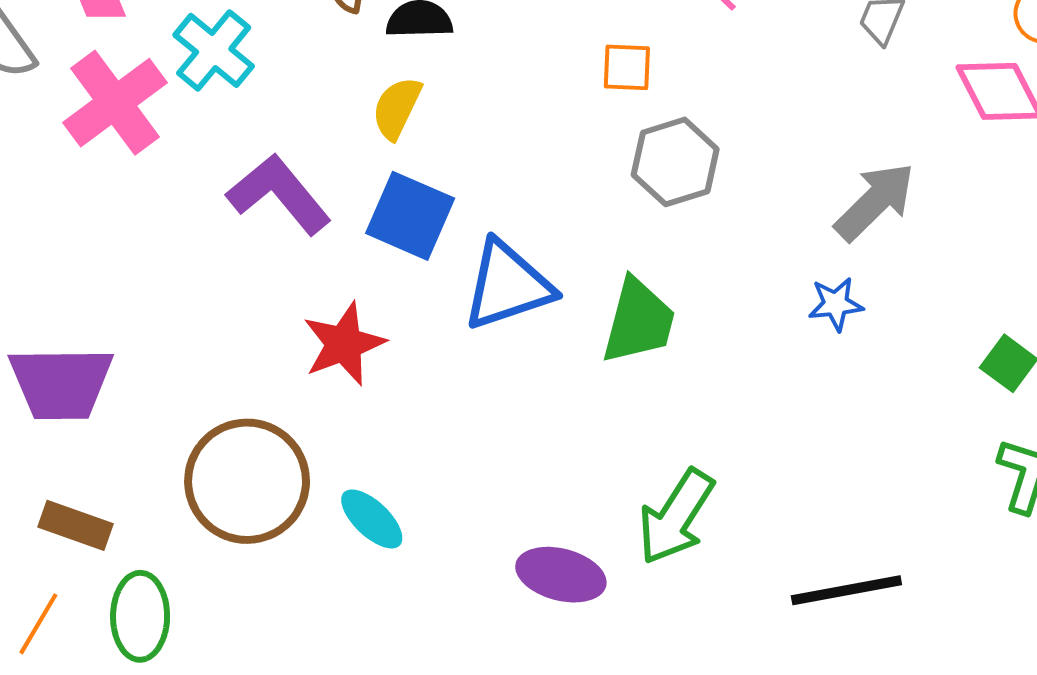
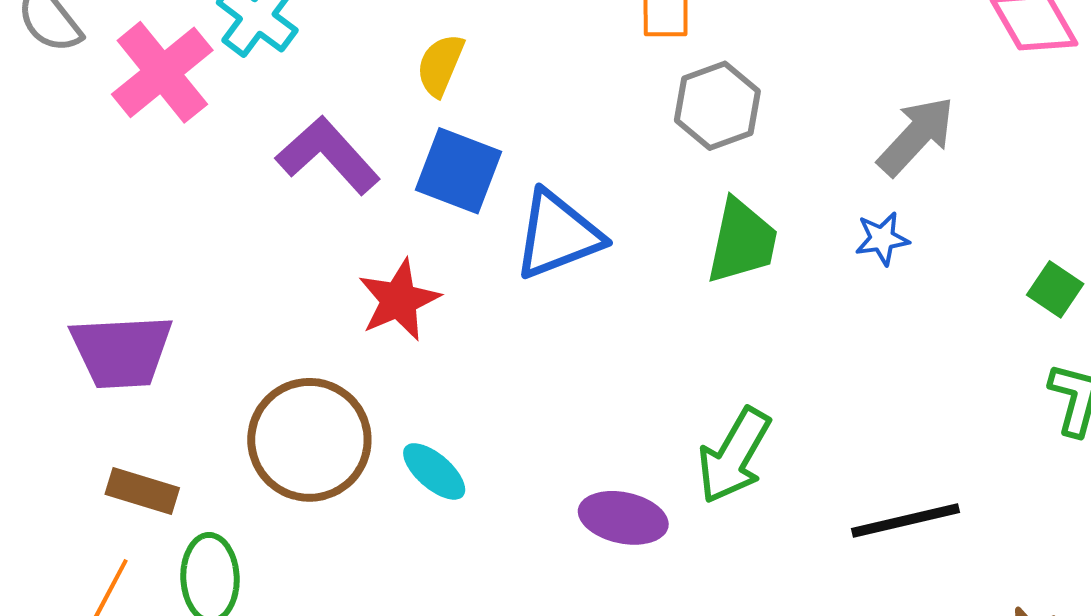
green trapezoid: (639, 321) -> (742, 241), moved

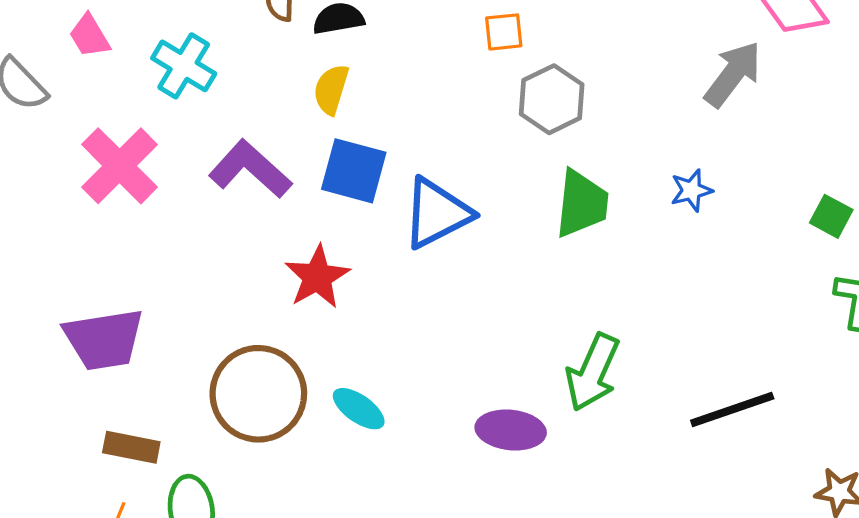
pink cross: (162, 72) -> (119, 166), moved
gray arrow: (916, 136) -> (733, 74), moved

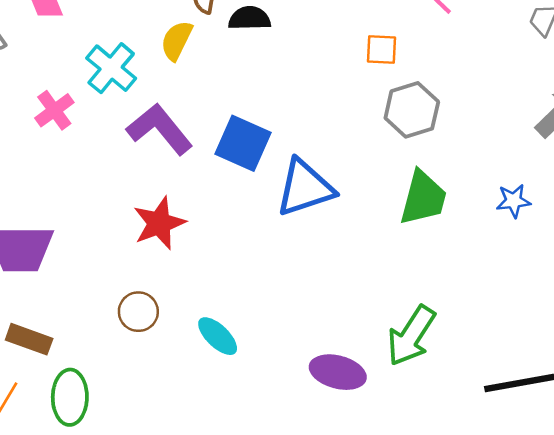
cyan cross: (184, 66) -> (111, 68), moved
yellow semicircle: (331, 89) -> (177, 41), moved
pink cross: (119, 166) -> (54, 110), size x0.6
red star: (317, 277) -> (159, 223), moved
brown circle: (258, 394) -> (138, 312), size x0.5

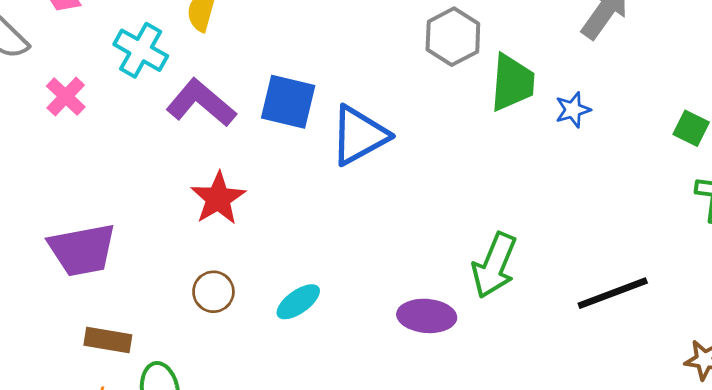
pink cross: (54, 110) -> (66, 96), moved
green trapezoid: (423, 198) -> (512, 83), moved
cyan ellipse: (218, 336) -> (298, 302), turned -69

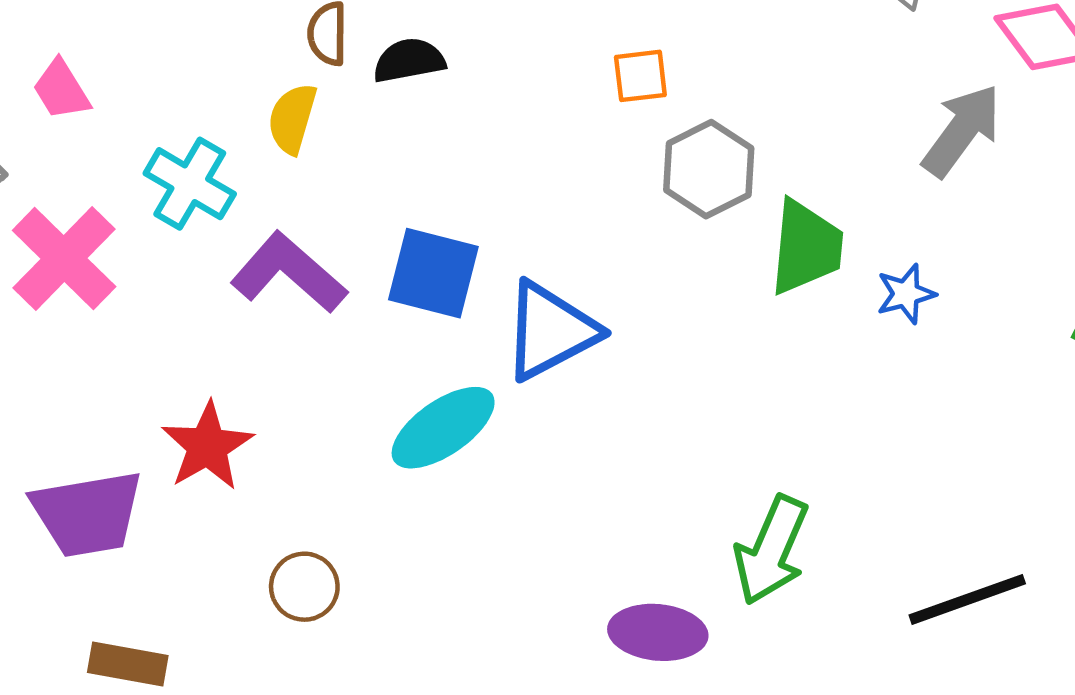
pink cross: (66, 96) -> (64, 259), size x1.6
red star: (218, 198) -> (207, 446), moved
cyan ellipse: (298, 302) -> (443, 428), moved, size x1.4

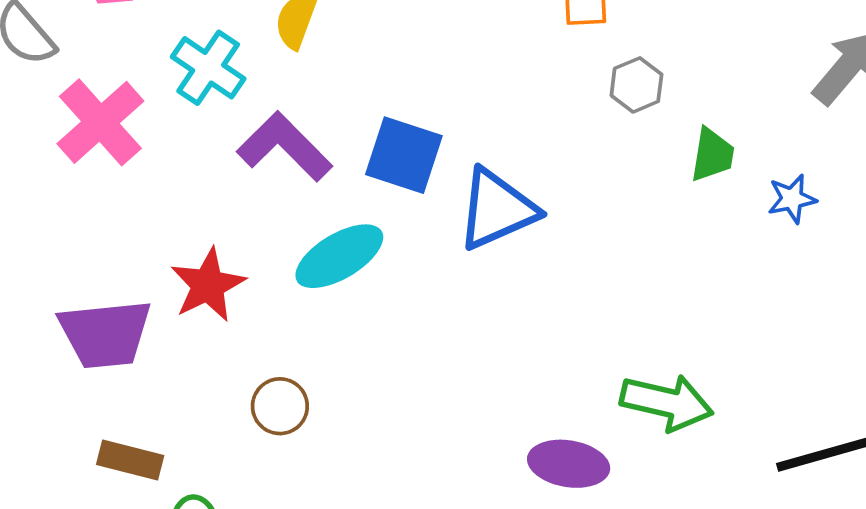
gray hexagon: (709, 169) -> (636, 85), size x0.7
green trapezoid: (806, 247) -> (712, 155), size x0.7
cyan ellipse: (443, 428) -> (339, 256), moved
green arrow: (771, 550) -> (667, 402), turned -104

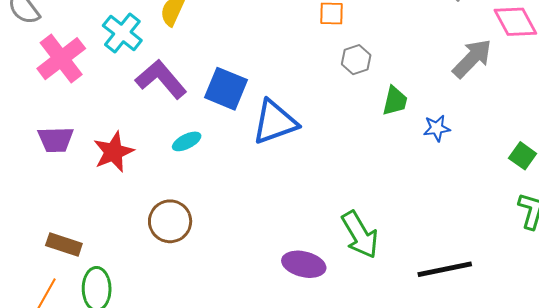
cyan ellipse: (339, 256) -> (187, 141), size x0.6
purple trapezoid: (105, 334) -> (56, 140), moved, size x0.7
green arrow: (667, 402) -> (360, 235), turned 42
brown circle: (280, 406) -> (170, 221), moved, size x1.4

